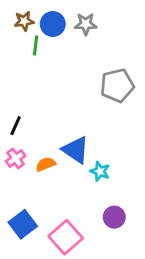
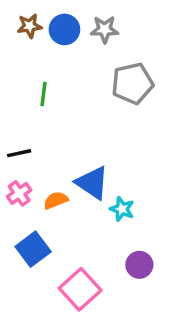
green line: (36, 45) -> (44, 94), moved
gray pentagon: (117, 86) -> (132, 83), moved
black line: (16, 126) -> (19, 153), turned 54
blue square: (23, 224) -> (33, 249), moved

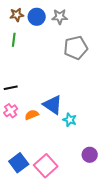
green line: (44, 94) -> (14, 40), moved
blue square: (33, 249) -> (19, 163), moved
purple circle: (139, 265) -> (90, 155), moved

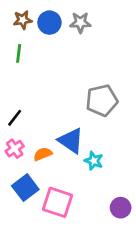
gray pentagon: (76, 48) -> (102, 100), moved
black line: (11, 88) -> (15, 118), turned -40
blue square: (19, 163) -> (25, 188), moved
pink square: (46, 166) -> (58, 202), moved, turned -30

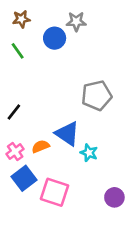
blue circle: (49, 23) -> (55, 38), moved
green line: (19, 53) -> (18, 51), turned -42
pink cross: (15, 149) -> (15, 151), moved

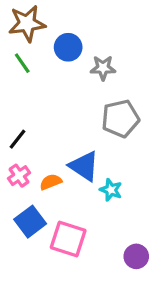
brown star: (21, 19) -> (27, 23), size x1.6
gray star: (76, 22) -> (103, 68), moved
pink cross: (15, 151) -> (19, 176), moved
purple circle: (114, 197) -> (136, 256), moved

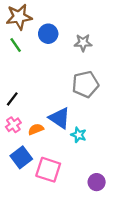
gray star: (103, 68) -> (83, 43), moved

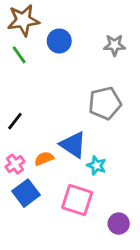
gray star: (83, 43) -> (115, 45), moved
pink cross: (13, 125) -> (15, 164), moved
pink square: (48, 170) -> (77, 200), moved

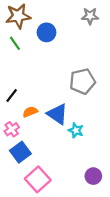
gray star: (115, 45) -> (90, 16), moved
orange semicircle: (44, 159) -> (30, 112), moved
pink square: (77, 200) -> (38, 179), moved, turned 30

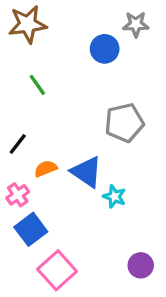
blue circle: (46, 32) -> (105, 49), moved
green line: (15, 43) -> (37, 85), moved

